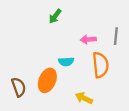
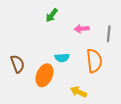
pink arrow: (88, 39) -> (82, 29), moved
brown semicircle: (19, 87) -> (18, 64), moved

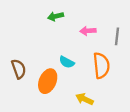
green arrow: (52, 15) -> (56, 16), turned 40
cyan semicircle: (62, 58) -> (67, 62), turned 32

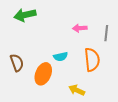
green arrow: (56, 16) -> (25, 15), moved, size x1.5
cyan semicircle: (67, 62) -> (61, 57), turned -40

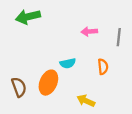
orange semicircle: (92, 60) -> (103, 67), size x0.6
brown semicircle: (17, 63) -> (19, 87), moved

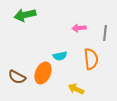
orange semicircle: (103, 67) -> (91, 59), size x1.5
brown semicircle: (19, 87) -> (17, 77), turned 138

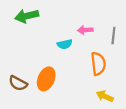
cyan semicircle: (60, 56) -> (65, 44), moved
yellow arrow: (76, 89) -> (105, 96), moved

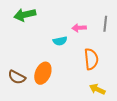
gray line: (113, 36) -> (105, 24), moved

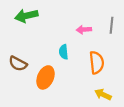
cyan semicircle: (60, 41) -> (64, 52), moved, turned 96
brown semicircle: (17, 77) -> (18, 64), moved

